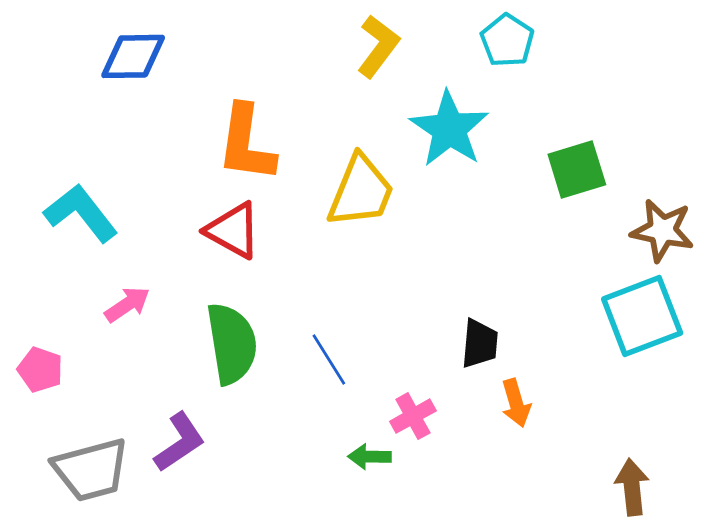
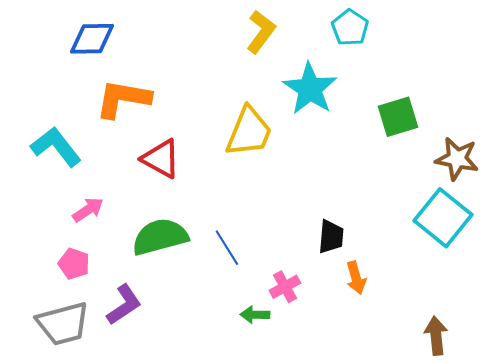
orange L-shape: (246, 143) -> (123, 99), moved, turned 92
cyan square: (642, 316) -> (443, 218), turned -30
green semicircle: (232, 344) -> (160, 237), turned -96
pink pentagon: (40, 370) -> (74, 264), moved

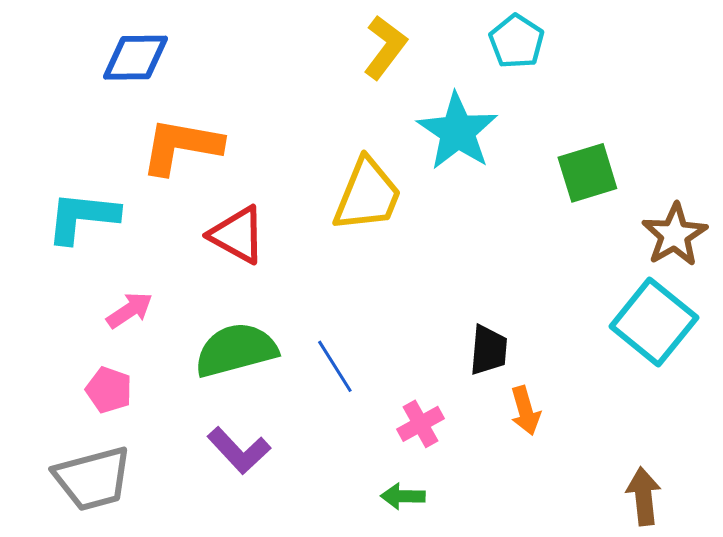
cyan L-shape: (56, 147) -> (82, 217), turned -46
brown star: (457, 159) -> (675, 235), turned 30
purple L-shape: (124, 305) -> (239, 450), moved, turned 81
green arrow: (255, 315) -> (403, 496), moved

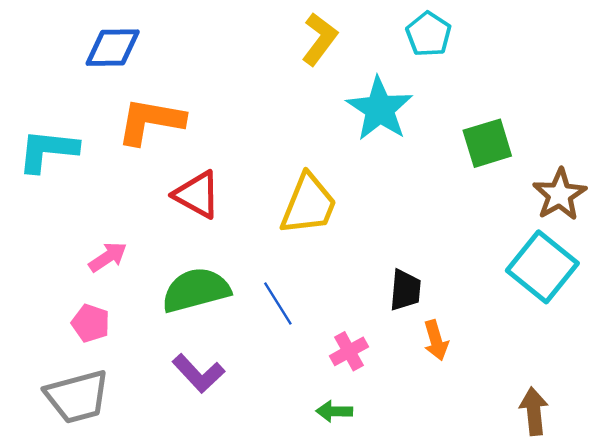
yellow trapezoid: (367, 195) -> (309, 204), moved
cyan L-shape: (82, 217) -> (48, 151), moved

